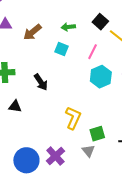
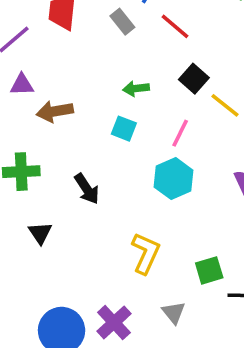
brown arrow: (32, 32) -> (55, 111), moved, turned 30
cyan hexagon: (101, 77) -> (174, 179), moved
black triangle: (15, 106) -> (40, 233), turned 48
green square: (97, 134) -> (209, 270), moved

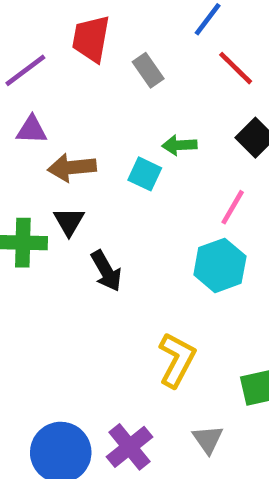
gray rectangle: (122, 22) -> (148, 70), moved
cyan square: (124, 129) -> (145, 174), moved
black triangle: (40, 233) -> (69, 222), moved

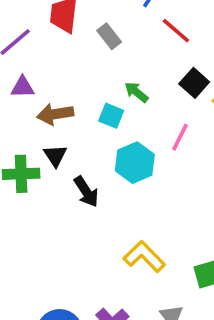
green arrow: (179, 145) -> (136, 92), turned 45
cyan hexagon: (220, 265) -> (135, 163), moved
yellow L-shape: (177, 360) -> (144, 257), turned -69

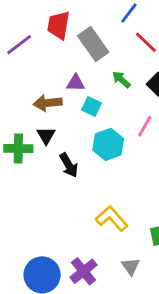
gray rectangle: (109, 36) -> (93, 44), size x1.6
purple triangle: (23, 87) -> (76, 83), moved
green arrow: (136, 92) -> (121, 80), moved

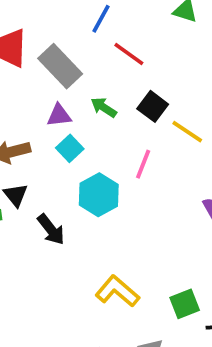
purple triangle: (76, 83) -> (59, 115), moved
cyan square: (92, 107) -> (70, 148), turned 30

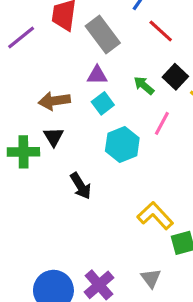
green arrow: (104, 107) -> (144, 85), moved
black arrow: (51, 229) -> (81, 186), moved
yellow L-shape: (117, 291) -> (155, 216), moved

